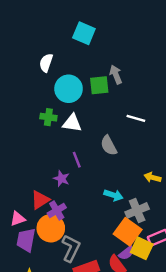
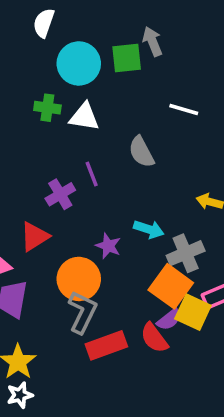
purple star: (61, 179) -> (108, 246), moved
purple cross: (57, 210) -> (60, 194), moved
orange circle: (51, 228) -> (79, 279), moved

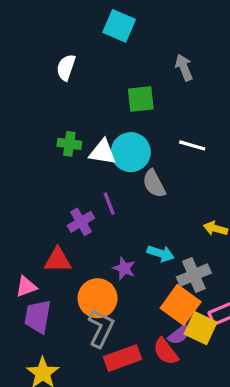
gray arrow: (152, 41) -> (184, 67), moved
cyan circle: (79, 63) -> (131, 152), moved
red triangle: (35, 237) -> (58, 260), turned 32

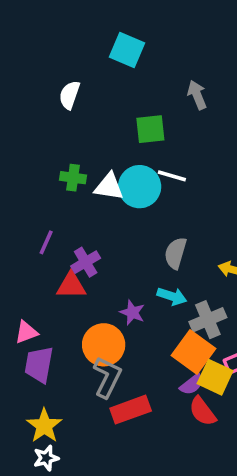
white line: (192, 145) -> (172, 176), moved
gray semicircle: (154, 184) -> (176, 253), moved, turned 44
purple line: (109, 204) -> (46, 242), moved, turned 45
red triangle: (58, 260) -> (71, 285), moved
red semicircle: (166, 351) -> (202, 411), moved

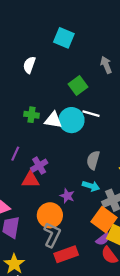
green square: (150, 129) -> (78, 85), turned -30

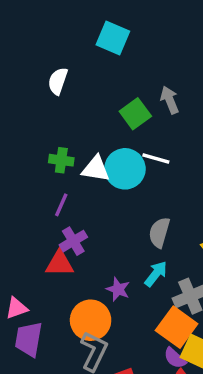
gray arrow: (106, 65) -> (170, 100), moved
purple line: (15, 154) -> (61, 205), moved
cyan arrow: (91, 186) -> (156, 274), turned -70
purple semicircle: (103, 239) -> (175, 358), turned 80

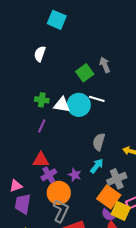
cyan square: (113, 38) -> (57, 20), moved
purple cross: (73, 241) -> (49, 175), moved

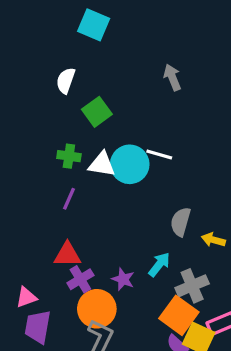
gray arrow: (105, 65) -> (172, 77), moved
green square: (85, 73) -> (97, 112), moved
gray semicircle: (99, 142) -> (181, 222), moved

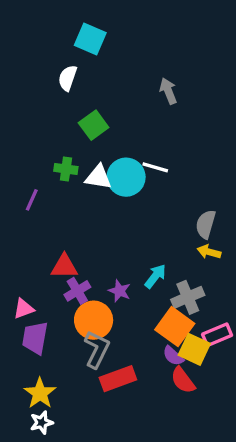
white semicircle: (66, 81) -> (68, 78), moved
purple line: (69, 199) -> (32, 200), moved
gray semicircle: (181, 222) -> (206, 224), moved

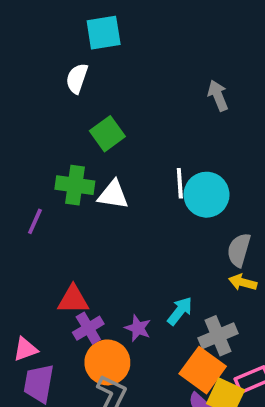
cyan square: (90, 39) -> (104, 33), turned -32
gray arrow: (168, 91) -> (218, 96), moved
white line: (155, 167) -> (180, 183), turned 70
green cross: (66, 169) -> (75, 185), size x1.4
cyan circle: (126, 177) -> (207, 195), moved

